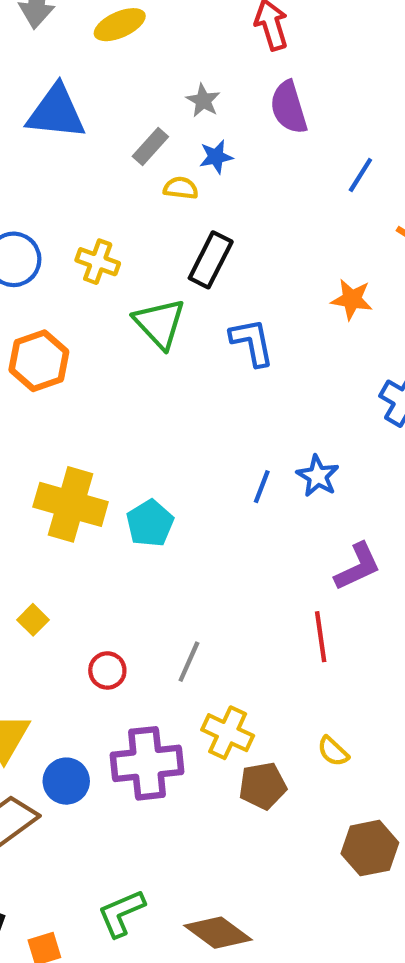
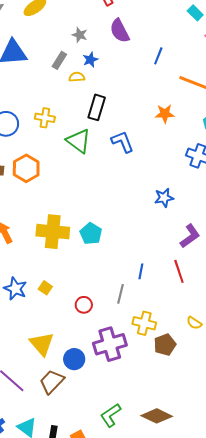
blue star: (318, 476) -> (164, 198), turned -30
blue line: (262, 487) -> (141, 271), moved

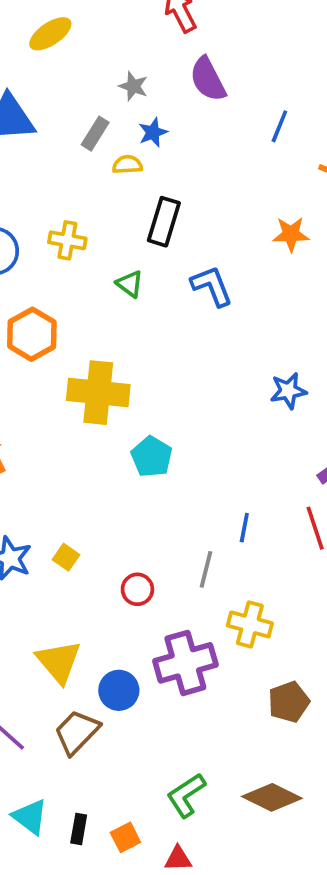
green triangle: (78, 141) -> (130, 284), size x0.6
yellow cross: (53, 232) -> (98, 393), moved
brown pentagon: (165, 345) -> (289, 702), moved

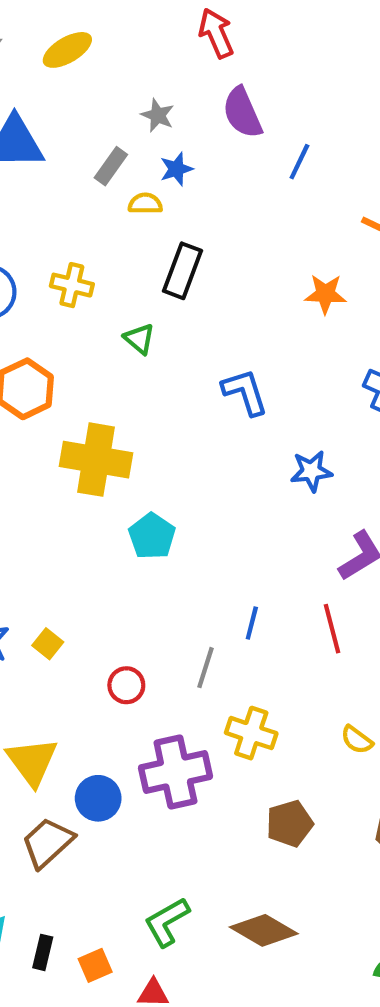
blue line: (279, 126) -> (299, 162), moved
blue L-shape: (212, 286) -> (245, 392), moved

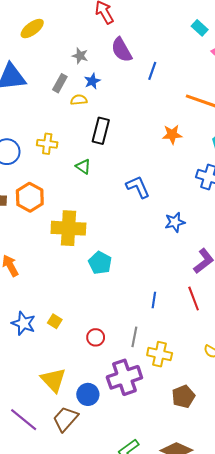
gray line: (205, 668) -> (134, 337), moved

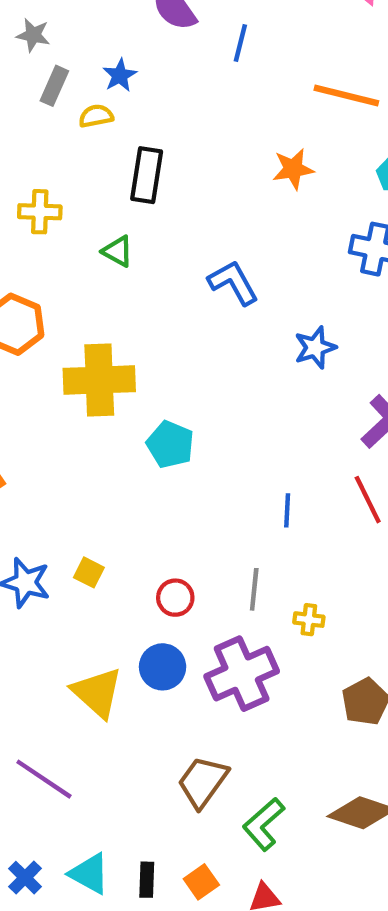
gray star: (80, 56) -> (33, 35), moved
yellow cross: (160, 354) -> (309, 620), size x0.6
blue circle: (88, 394) -> (163, 667), moved
brown trapezoid: (65, 419) -> (203, 782), moved

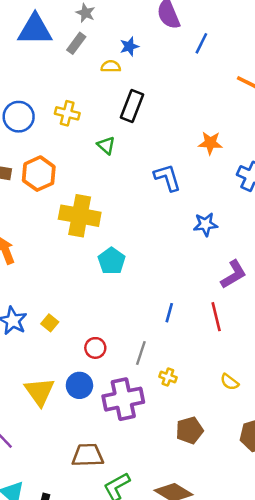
gray rectangle: (54, 86) -> (76, 43), moved
orange star: (293, 169) -> (210, 143), moved
brown trapezoid: (203, 782) -> (88, 455), turned 40

